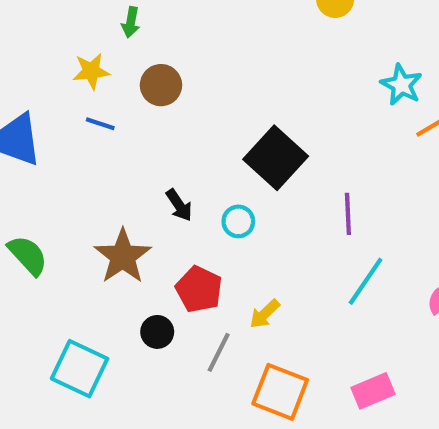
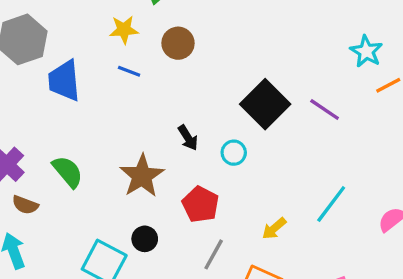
purple line: (348, 214) -> (325, 109), moved, turned -56
yellow arrow: (265, 314) -> (274, 228), moved
black circle: (157, 332) -> (145, 239), moved

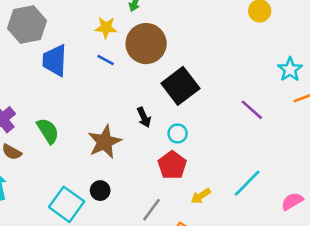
brown circle: (178, 43) -> (146, 44), size x1.6
black square: (265, 104) -> (180, 86), moved
red pentagon: (200, 204) -> (172, 165), moved

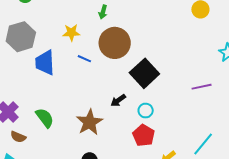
yellow star: (106, 28) -> (71, 33), moved
purple line: (252, 110) -> (202, 87), turned -48
black arrow: (144, 117) -> (118, 100), turned 84

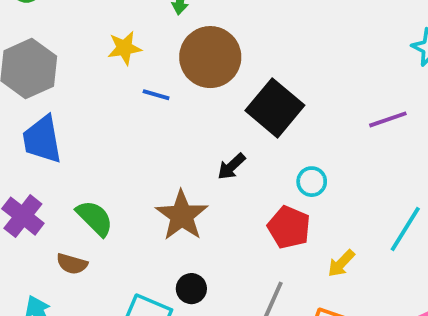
blue trapezoid: (45, 63) -> (42, 139), moved
cyan circle: (146, 111) -> (312, 182), moved
brown semicircle: (18, 137) -> (72, 264), moved

